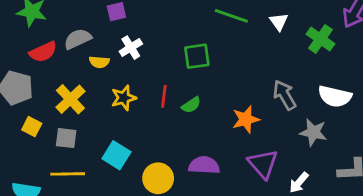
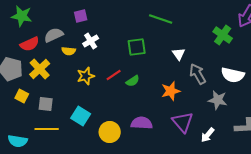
white triangle: (279, 22) -> (179, 54), moved
red line: (164, 96) -> (114, 75), turned 49
yellow cross: (70, 99) -> (40, 69), moved

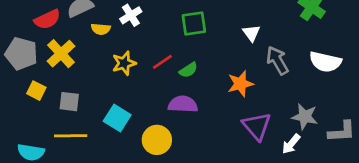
gray star: (218, 100) -> (305, 117), moved
purple semicircle: (142, 123) -> (183, 104), moved

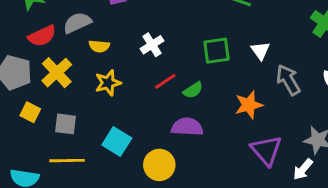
white cross: (131, 15) -> (152, 45), moved
green square: (194, 23) -> (216, 51), moved
yellow star: (124, 63) -> (108, 83), moved

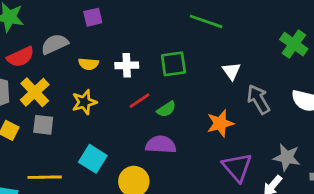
white cross: (152, 45) -> (127, 65), turned 30
yellow semicircle: (99, 46) -> (89, 64), moved
green square: (216, 51) -> (173, 64), moved
gray square: (66, 124) -> (43, 125), moved

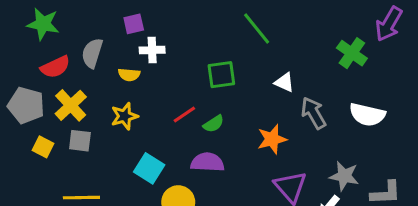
green line: (206, 21) -> (257, 29), turned 32
gray semicircle: (55, 44) -> (92, 53), turned -48
white cross: (127, 65) -> (152, 50), moved
white triangle: (232, 71) -> (284, 82), turned -30
cyan square: (93, 159) -> (149, 168), moved

